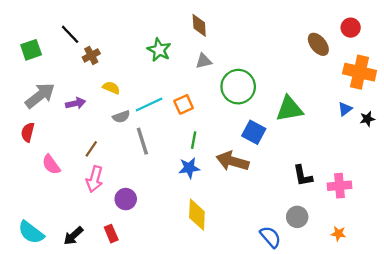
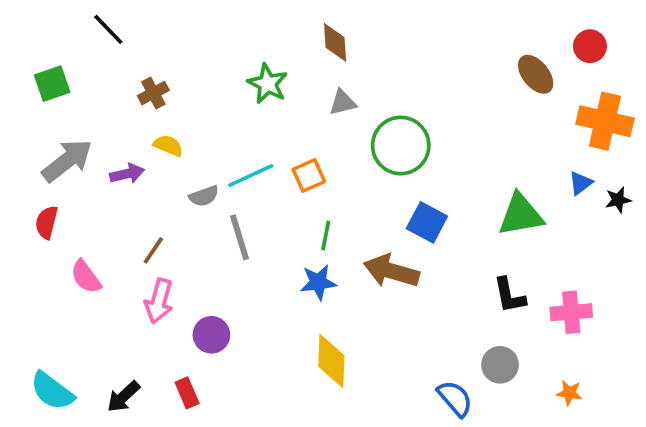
black line: (70, 34) -> (108, 29), moved
yellow semicircle: (111, 88) -> (168, 146), moved
green triangle: (289, 109) -> (521, 215), moved

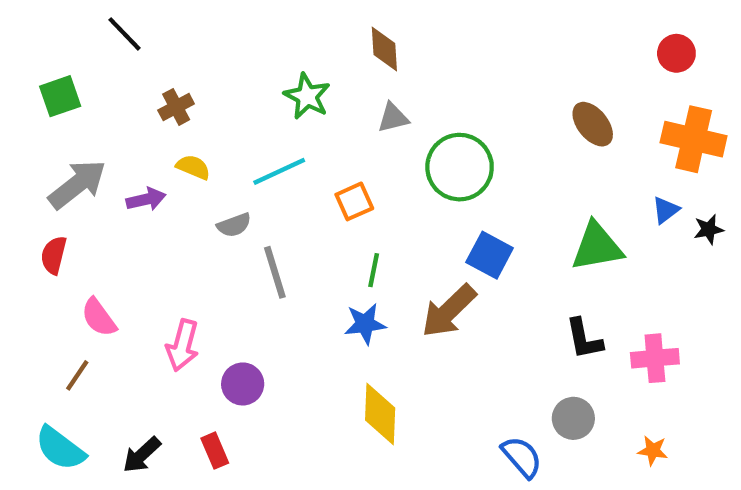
brown ellipse: (536, 74) -> (593, 124), moved
cyan line: (251, 175) -> (279, 171), moved
brown line: (153, 250) -> (77, 375), moved
brown arrow: (391, 271) -> (449, 311), turned -60

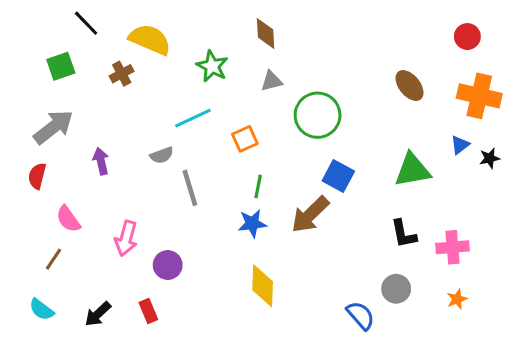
green square: (60, 96) -> (61, 66), moved
yellow semicircle: (193, 167) -> (150, 40), moved, size x1.8
purple arrow: (146, 199) -> (101, 161), moved, turned -90
cyan semicircle: (60, 448) -> (42, 310), size x0.7
orange star: (653, 451) -> (457, 299), moved, turned -30

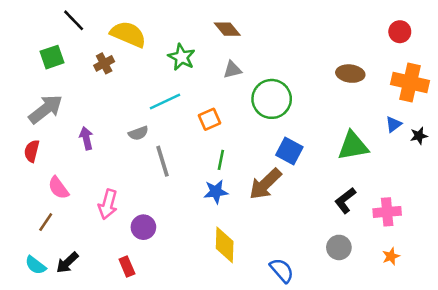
brown diamond: (266, 34) -> (227, 29), turned -36
brown ellipse: (410, 85) -> (350, 74), turned -44
black L-shape: (404, 234) -> (345, 200), turned 64
black arrow: (98, 314) -> (67, 263), moved
blue semicircle: (361, 315) -> (282, 270), moved

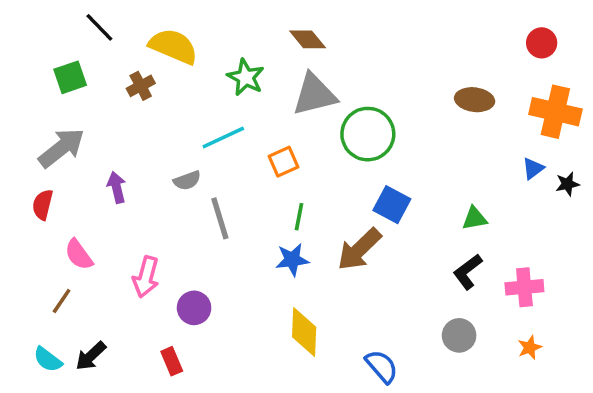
gray triangle: (232, 70) -> (314, 94), size x1.8
green triangle: (353, 146) -> (475, 218), moved, size x0.6

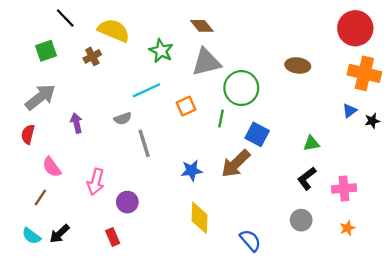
red circle: (542, 43) -> (355, 28), size x1.8
brown ellipse: (475, 100) -> (298, 65), moved
green line: (299, 217) -> (221, 119), moved

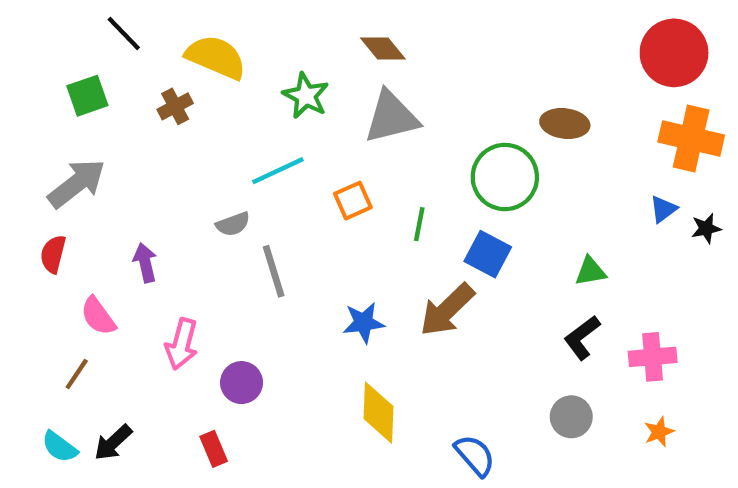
green circle: (241, 88) -> (505, 177), moved
purple arrow: (76, 123) -> (145, 263), moved

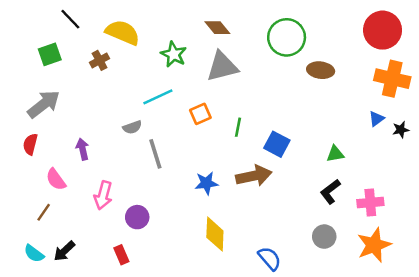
green circle: (505, 177) -> (287, 37), moved
brown arrow: (447, 310) -> (254, 176), turned -148
orange star: (659, 432) -> (374, 245), size x2.0

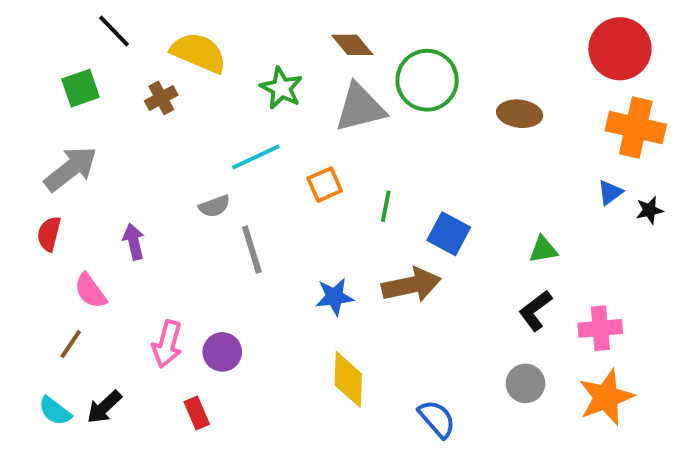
green circle: (287, 37) -> (427, 80), moved
pink arrow: (103, 195) -> (167, 344), moved

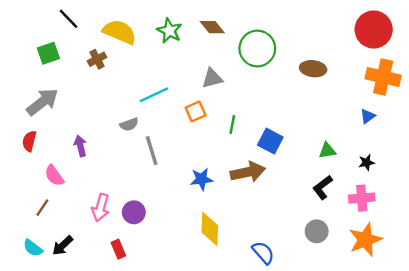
green star: (281, 88) -> (169, 31), moved
gray triangle: (360, 108) -> (212, 78), moved, size x0.7
black star: (650, 210) -> (367, 162), moved

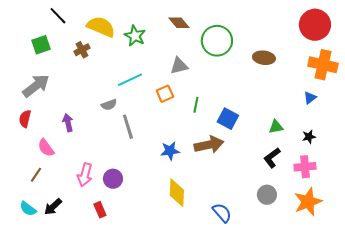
green star: (169, 31) -> (135, 36), moved

